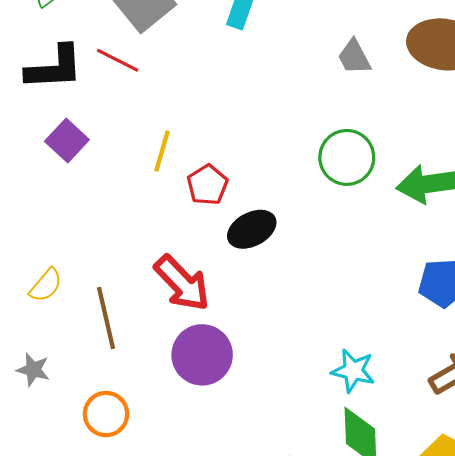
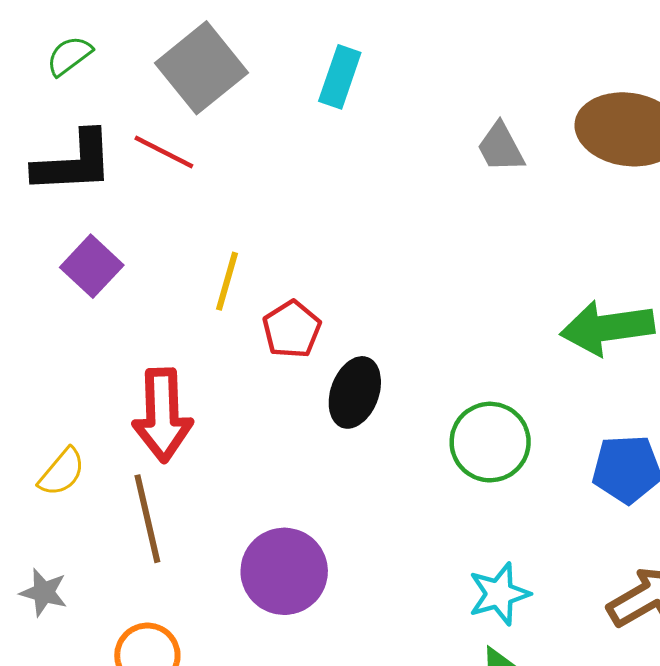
green circle: (347, 157) -> (490, 442), moved
black ellipse: (252, 229) -> (355, 392), turned -42
red arrow: (182, 283) -> (162, 415), moved, turned 42
cyan star: (353, 371) -> (499, 594), turned -30

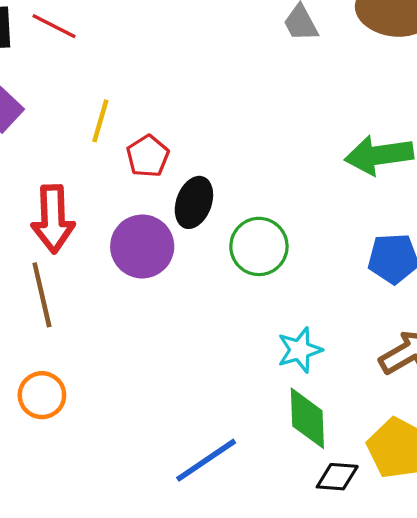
green circle: (490, 442) -> (259, 246), moved
purple circle: (284, 571) -> (142, 246), moved

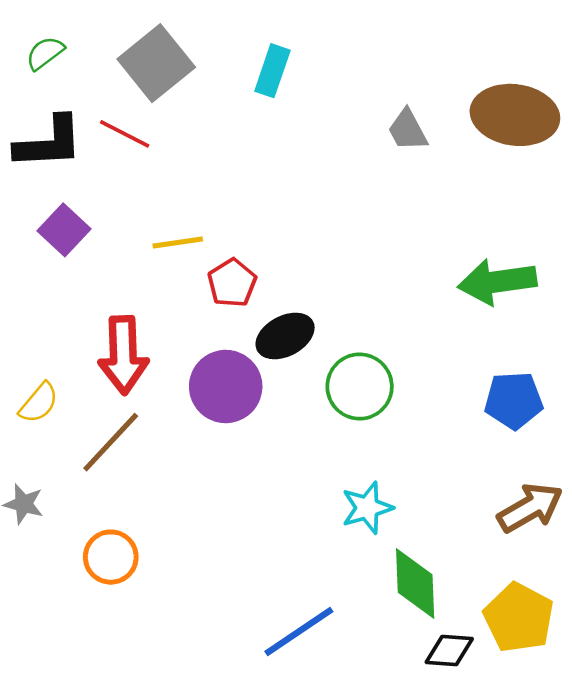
yellow line: (100, 121) -> (178, 243), turned 66
black ellipse: (194, 202) -> (285, 336), turned 42
brown line: (42, 295) -> (111, 442), turned 56
cyan star: (300, 350) -> (367, 508), moved

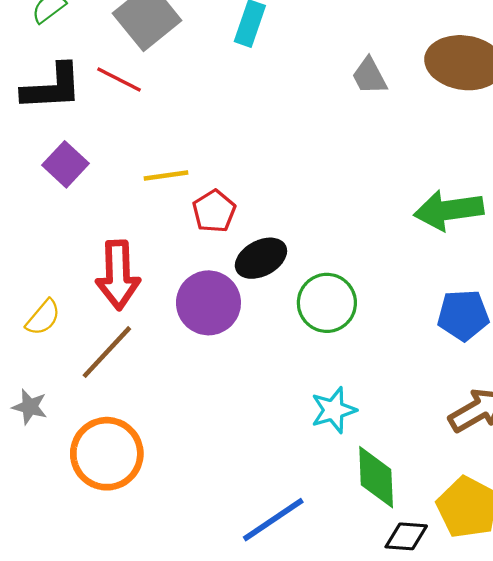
orange circle: (111, 557) -> (107, 454), size x1.5

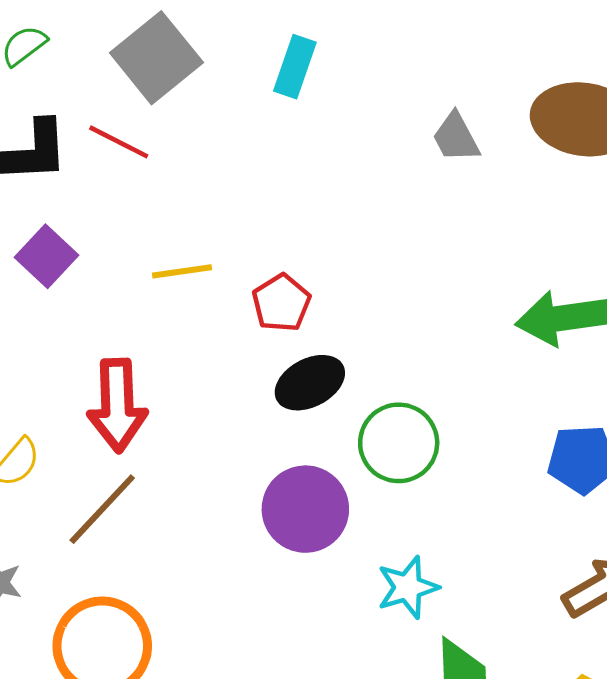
red pentagon: (214, 211) -> (281, 303), moved
purple circle: (208, 303) -> (305, 509), moved

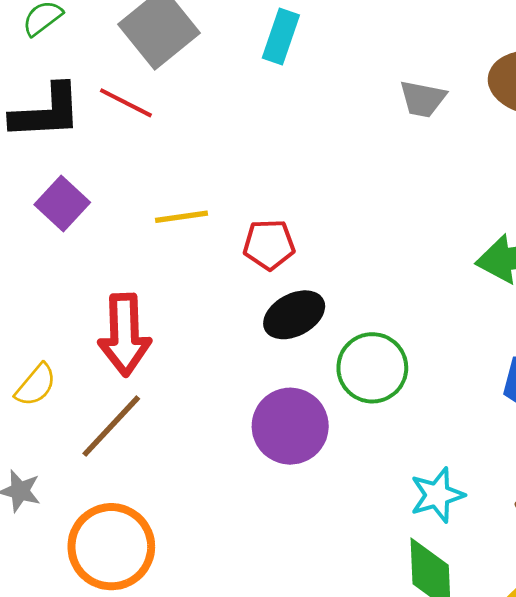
gray trapezoid: (456, 137) -> (423, 99), turned -51
red pentagon: (281, 303) -> (269, 245), turned 30
cyan star: (408, 587) -> (437, 495), moved

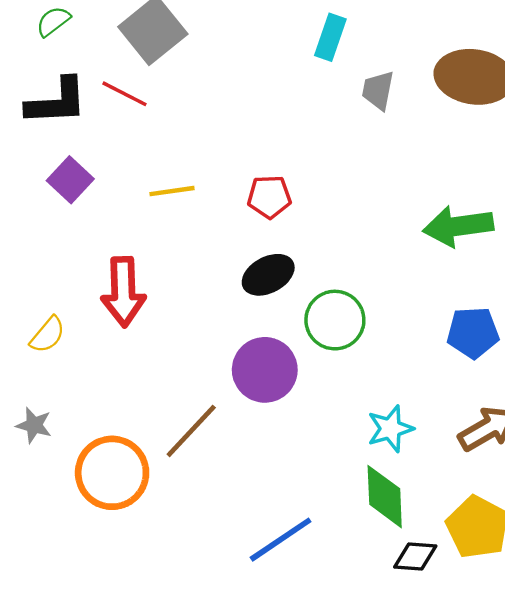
cyan rectangle: (281, 37) -> (330, 37), moved
gray trapezoid: (423, 99) -> (378, 90), turned 90
red pentagon: (269, 245) -> (269, 197), moved
brown line: (111, 426) -> (191, 431), moved

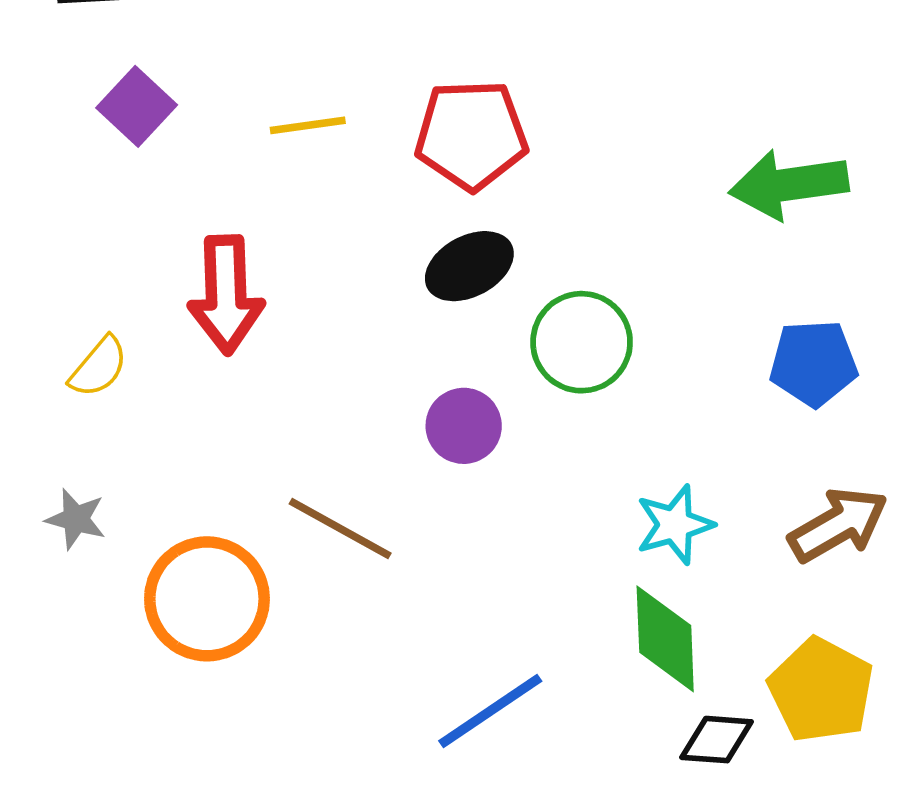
red pentagon: (269, 197) -> (471, 135), size x1.5
purple circle: (265, 370) -> (464, 426), size x0.7
brown line: (191, 431) -> (340, 529), turned 76

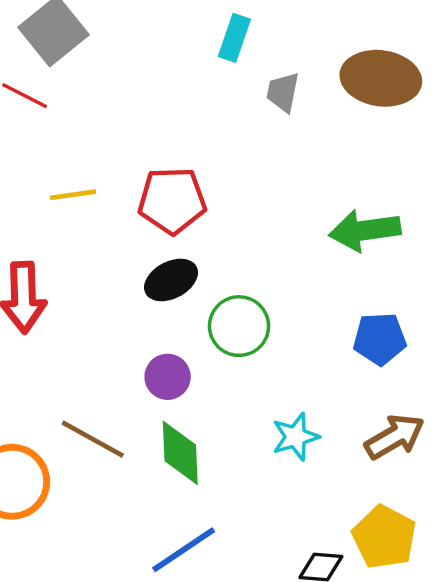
green diamond: (665, 639) -> (180, 453), moved

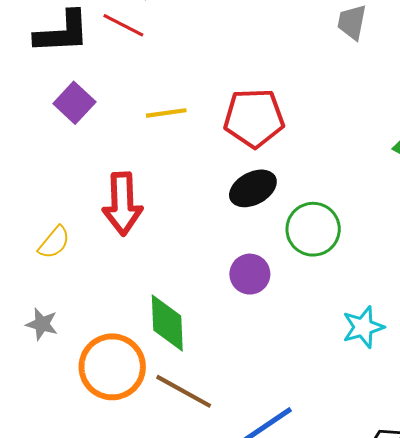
brown line: (93, 439) -> (184, 391), moved
green diamond: (180, 453) -> (167, 323), moved

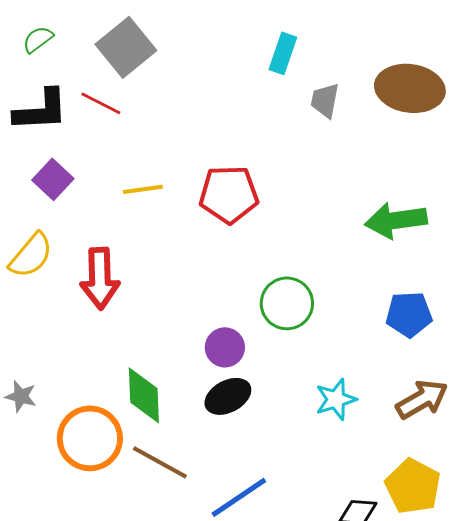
black ellipse: (253, 188) -> (228, 396), moved
yellow semicircle: (54, 242) -> (31, 255), moved, size x1.4

